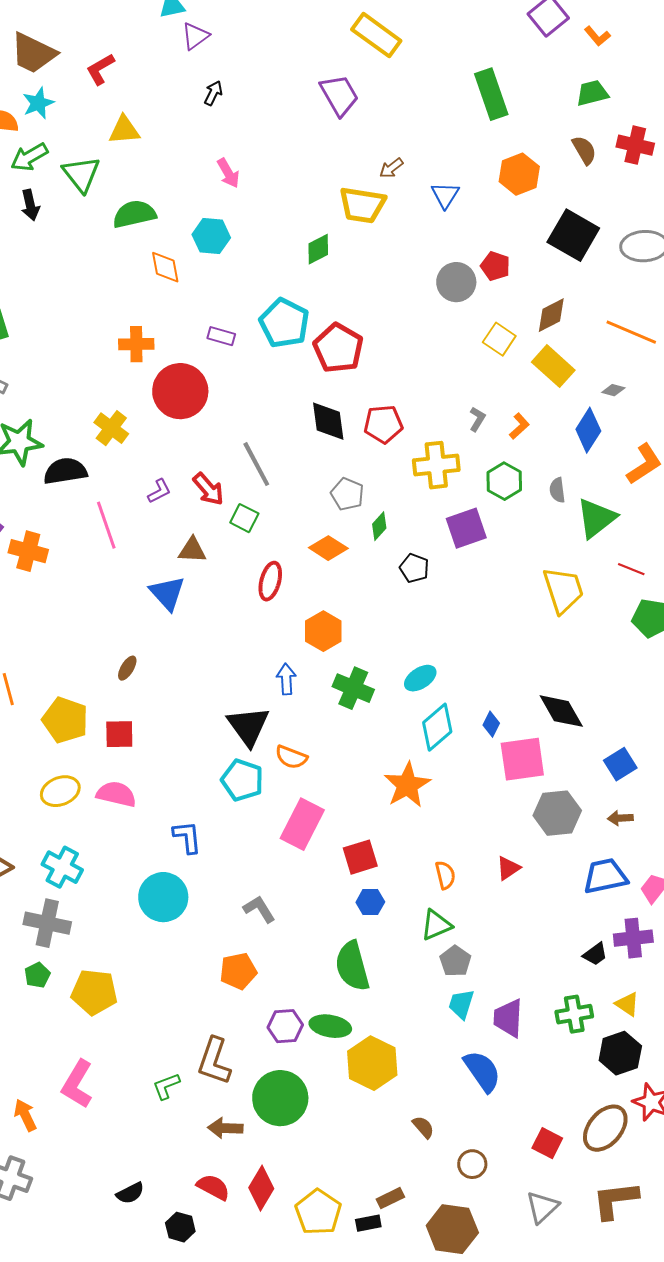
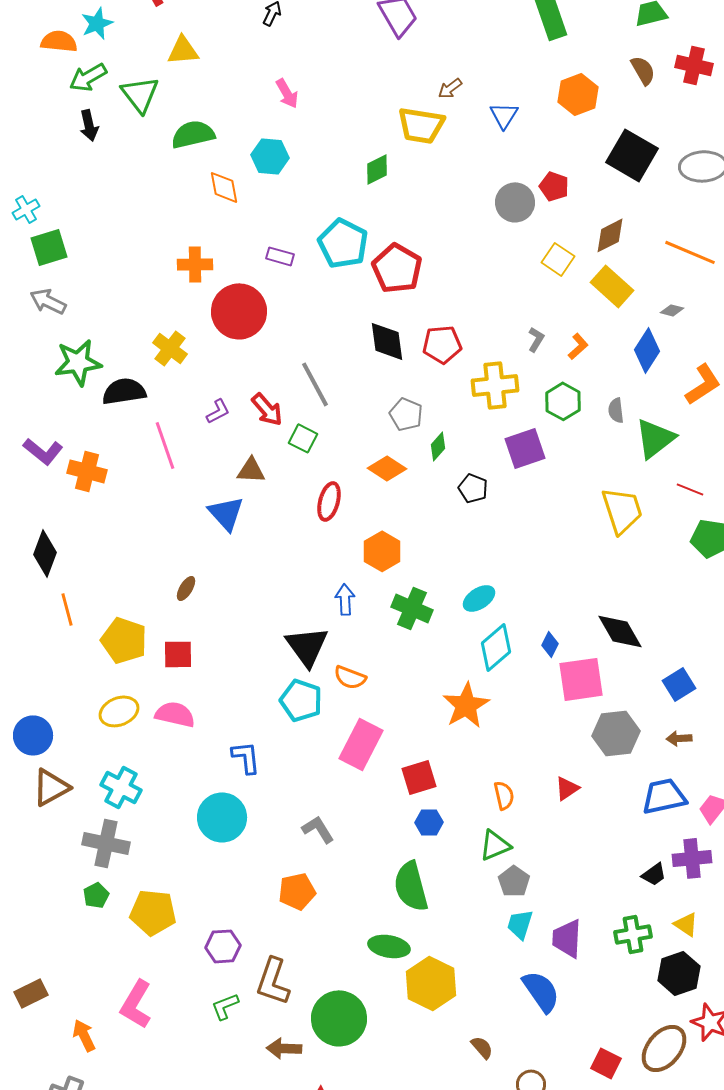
purple hexagon: (285, 1026) -> (223, 946), moved

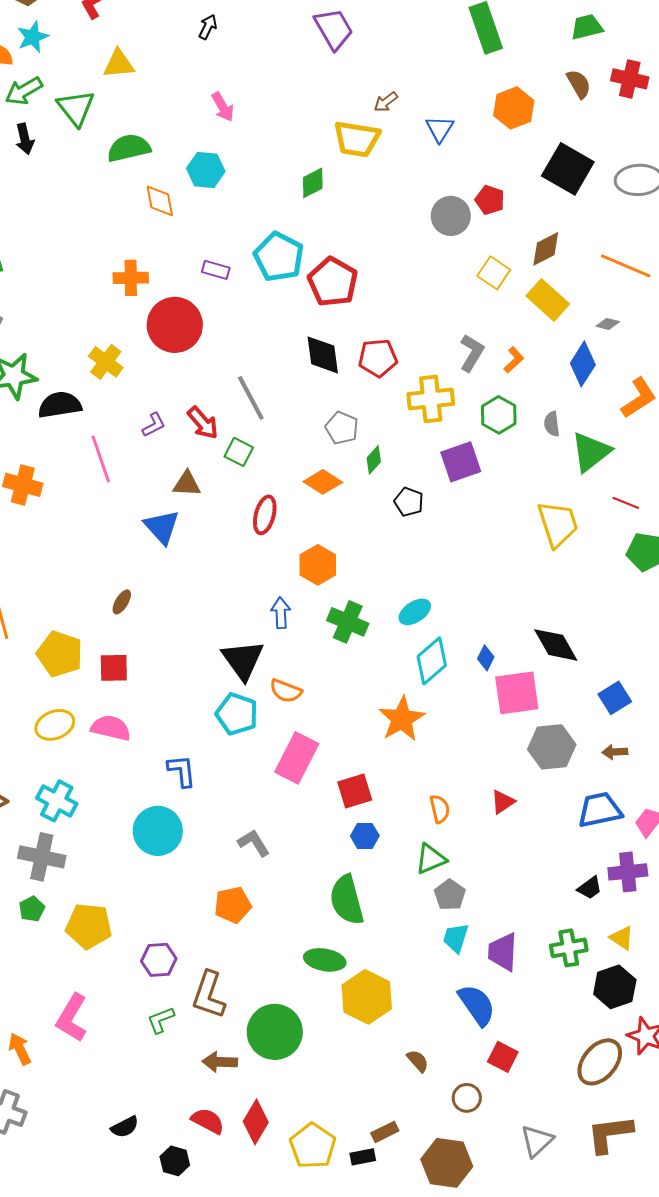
gray L-shape: (536, 339) -> (472, 353), size x1.5
red square: (606, 1063) -> (503, 1057), moved

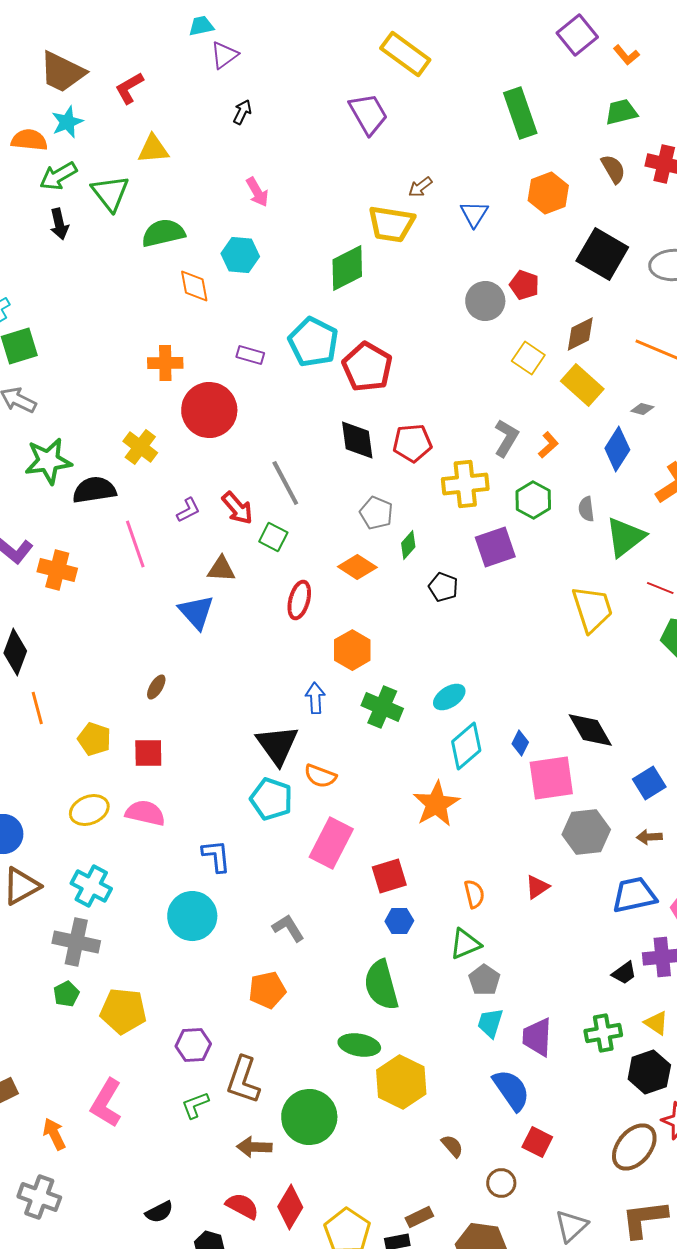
green diamond: (313, 183) -> (347, 268), size x1.5
yellow pentagon: (60, 654) -> (94, 739), size x0.7

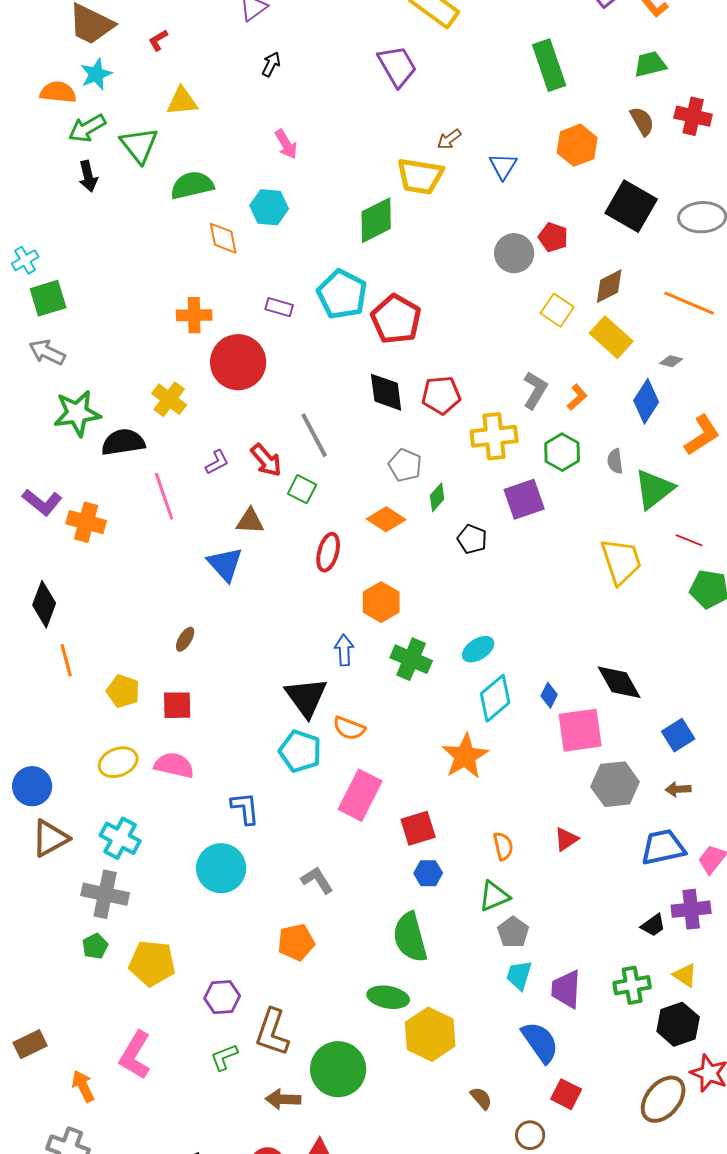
red L-shape: (129, 88) -> (158, 40), size x0.7

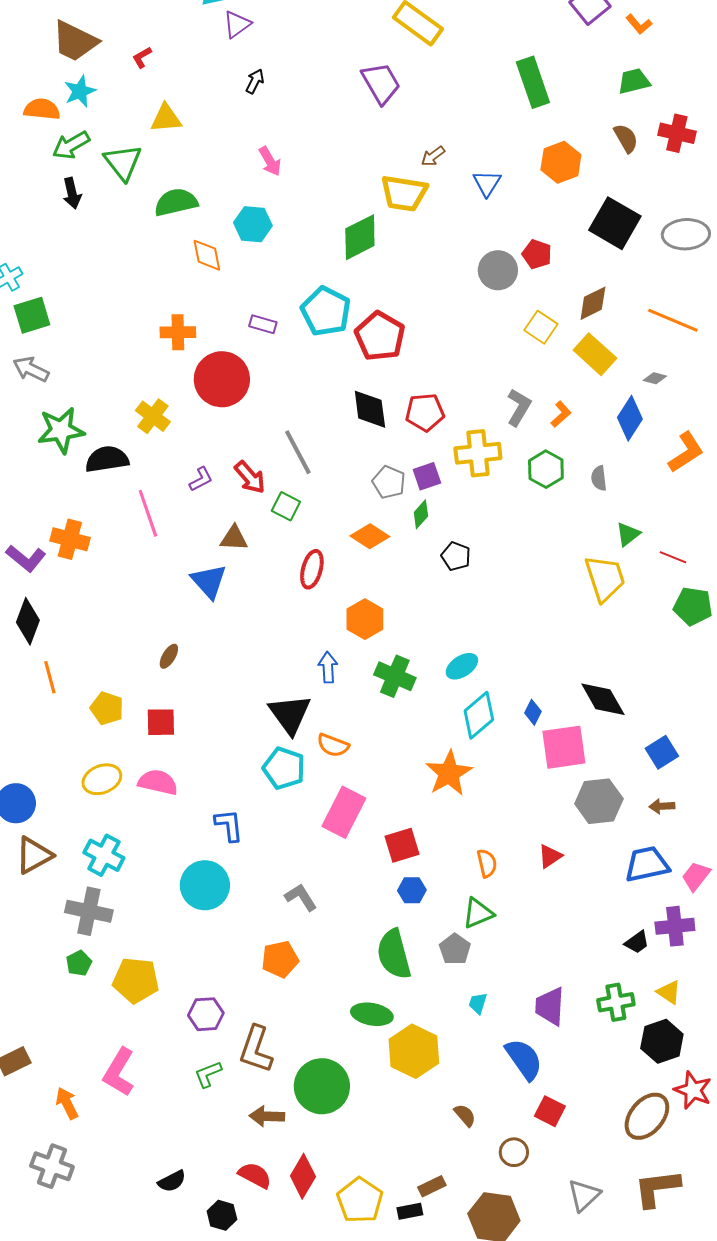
green triangle: (654, 489) -> (628, 534), moved, size x0.6
purple square: (524, 499) -> (427, 476), moved, size x0.7
purple L-shape: (42, 502) -> (26, 558), moved
gray pentagon: (513, 932) -> (455, 949), moved
cyan trapezoid: (519, 975) -> (478, 1003), moved, size x0.7

